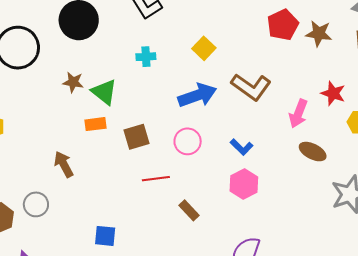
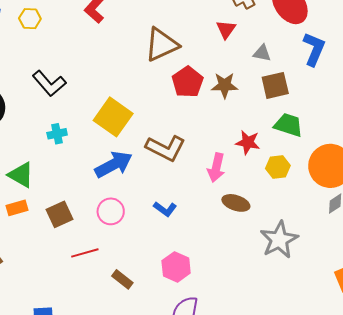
yellow square: (204, 48) -> (113, 117), size x1.6
pink hexagon: (244, 184) -> (176, 267), moved

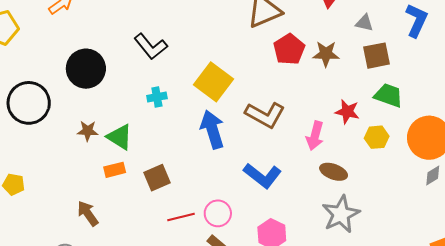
blue arrow: (113, 164) -> (212, 129), turned -81
blue L-shape: (165, 209) -> (262, 176), size x1.6
pink circle: (111, 211) -> (218, 213), moved
gray star: (279, 240) -> (341, 214), moved

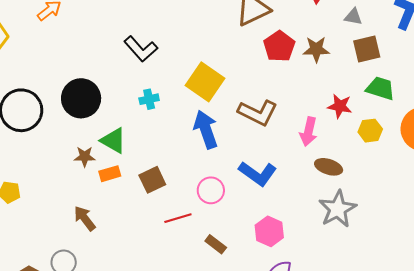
black circle: (86, 69) -> (81, 98), moved
brown star: (88, 131) -> (85, 157), moved
pink circle: (218, 213) -> (211, 190), moved

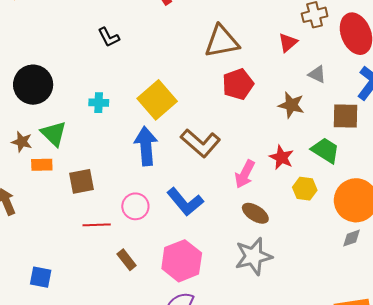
black L-shape: (141, 49) -> (109, 37), moved, size x0.7
brown star: (316, 49) -> (291, 105), moved
brown square: (367, 49) -> (345, 116), moved
pink hexagon: (269, 231) -> (182, 261), size x1.4

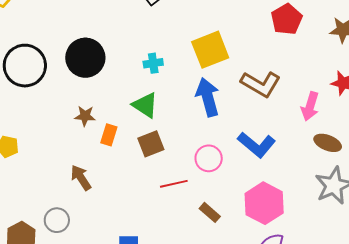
yellow square: (157, 100) -> (210, 50), turned 30
green triangle: (54, 134) -> (145, 105), moved
orange rectangle: (42, 165) -> (109, 135), turned -60

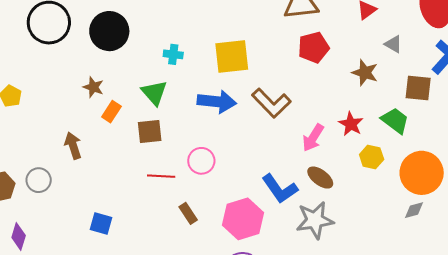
blue arrow: (208, 97) -> (217, 102), turned 96
blue L-shape: (256, 145) -> (280, 189), moved

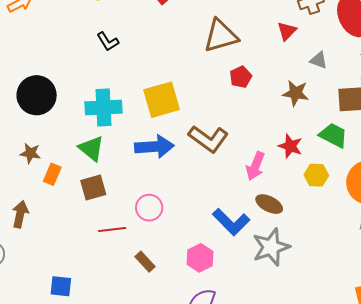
red pentagon: (314, 47) -> (241, 77), size x0.7
cyan cross: (173, 54) -> (104, 107), size x1.8
brown arrow: (73, 146) -> (20, 214), turned 40
pink hexagon: (243, 219) -> (200, 258), size x0.7

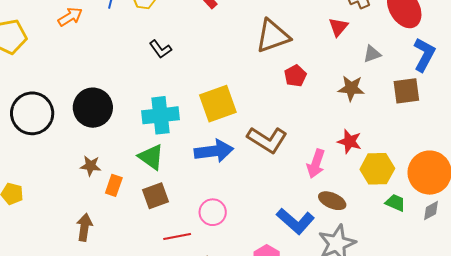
gray triangle: (319, 60) -> (372, 54), turned -36
green trapezoid: (333, 135) -> (395, 203), moved, size x0.7
yellow hexagon: (316, 175) -> (377, 169), size x1.4

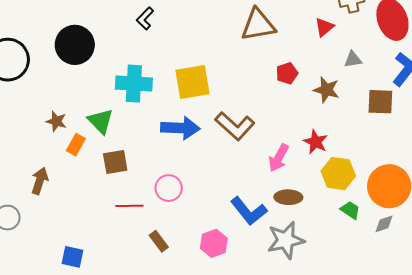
black L-shape: (160, 49) -> (145, 18), turned 70
red pentagon: (295, 76) -> (287, 73), moved
black circle: (93, 108) -> (75, 45), moved
green triangle: (151, 157) -> (101, 121), moved
brown ellipse: (332, 201) -> (288, 197), turned -32

